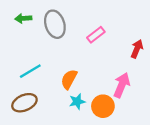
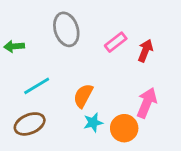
green arrow: (23, 18) -> (14, 46), moved
red arrow: (137, 49) -> (145, 51), moved

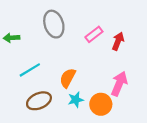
brown ellipse: (30, 124) -> (39, 101), moved

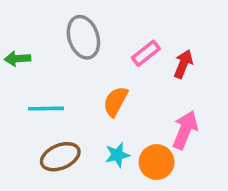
cyan line: (30, 70) -> (46, 109), turned 30
orange semicircle: (68, 78) -> (116, 101), moved

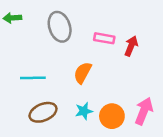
pink rectangle: (146, 53) -> (104, 38), turned 48
green arrow: (17, 59) -> (12, 18), moved
pink arrow: (185, 130) -> (144, 111), moved

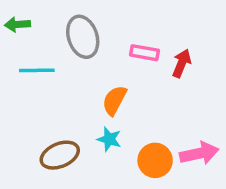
cyan line: (33, 78) -> (37, 70), moved
cyan star: (84, 111) -> (109, 139), moved, turned 30
pink arrow: (144, 111) -> (199, 153), turned 56

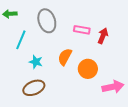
cyan line: (37, 70) -> (21, 40), turned -66
cyan star: (109, 139) -> (36, 62), moved
orange circle: (155, 160) -> (88, 69), moved

